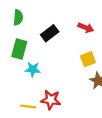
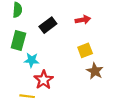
red arrow: (86, 28) -> (83, 20), turned -32
red star: (51, 100) -> (44, 80), moved, turned 30

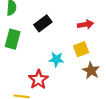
red arrow: (83, 20) -> (86, 25), moved
cyan star: (32, 60) -> (56, 59), moved

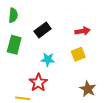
cyan star: (56, 59) -> (48, 59), moved
brown star: (91, 71) -> (88, 89), moved

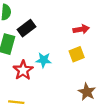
black rectangle: (43, 30) -> (27, 28), moved
red star: (38, 83) -> (23, 70), moved

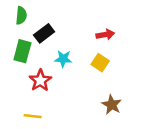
yellow square: (77, 54) -> (100, 63), turned -35
cyan star: (44, 60) -> (63, 59), moved

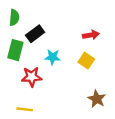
red star: (40, 80) -> (32, 77), turned 30

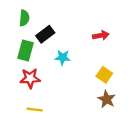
yellow square: (86, 61) -> (104, 75), moved
red star: (32, 77) -> (30, 78), moved

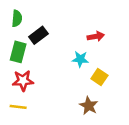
cyan star: (63, 57) -> (80, 59), moved
brown star: (107, 99) -> (89, 106), moved
yellow line: (35, 110) -> (18, 107), moved

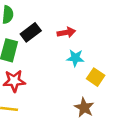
red arrow: (96, 36) -> (66, 32), moved

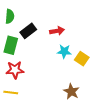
yellow square: (96, 77) -> (82, 59), moved

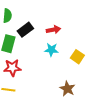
cyan star: (64, 51) -> (51, 50), moved

